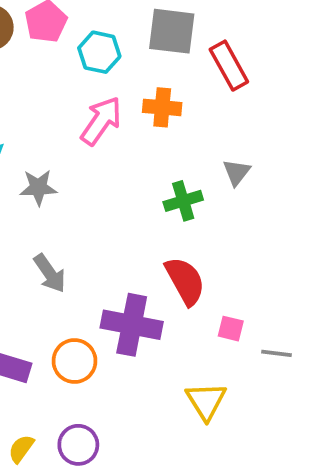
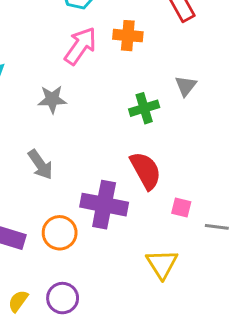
gray star: (38, 188) -> (52, 99), moved

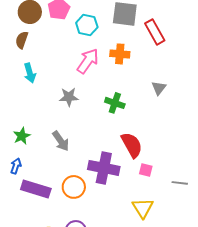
green cross: (144, 108) -> (115, 103), moved, turned 36
pink square: (181, 208) -> (146, 170), moved

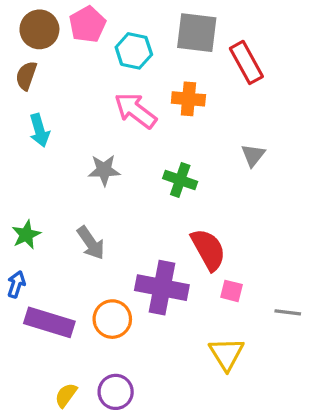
pink arrow: (88, 61) -> (135, 110), turned -88

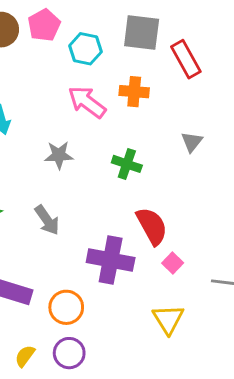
pink square: (231, 291) -> (173, 263), turned 30
orange circle: (112, 319) -> (66, 307), moved

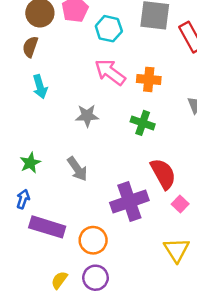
orange cross: (134, 92) -> (149, 79), moved
purple cross: (111, 260) -> (129, 202), turned -30

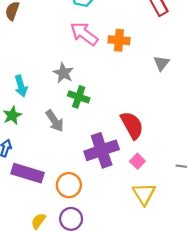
cyan arrow: (40, 87) -> (21, 86), moved
gray star: (87, 116) -> (63, 73), turned 30
green cross: (143, 123) -> (79, 97), moved
pink square: (180, 204) -> (137, 161), moved

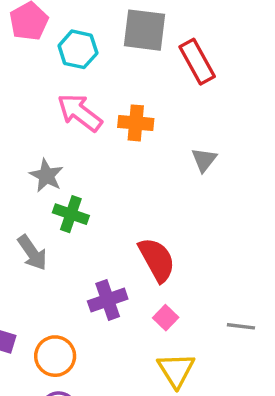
purple cross: (102, 150) -> (108, 300), size x0.7

